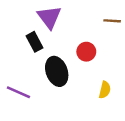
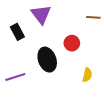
black rectangle: (35, 42) -> (17, 32), moved
purple line: (18, 92) -> (15, 77), turned -42

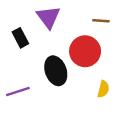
brown line: (93, 17) -> (101, 21), moved
red circle: (72, 43) -> (85, 51), size x1.6

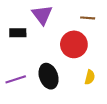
black rectangle: (20, 38) -> (18, 33), turned -63
black ellipse: (56, 71) -> (49, 76), moved

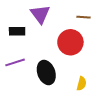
yellow semicircle: (90, 77) -> (82, 84), moved
purple line: (16, 79) -> (15, 62), moved

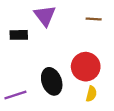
red circle: (70, 42) -> (86, 67), moved
purple line: (15, 62) -> (15, 95), moved

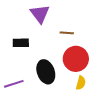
brown line: (94, 19) -> (67, 33), moved
black rectangle: (19, 35) -> (21, 43), moved

